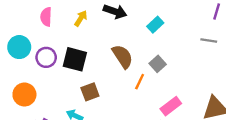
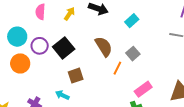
black square: (75, 59) -> (64, 48), turned 35
orange circle: (24, 95) -> (20, 63), moved

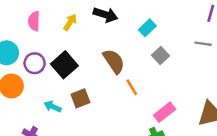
gray square: (133, 54) -> (160, 55), moved
orange line: (117, 68) -> (132, 87), turned -56
cyan arrow: (62, 95) -> (53, 107), moved

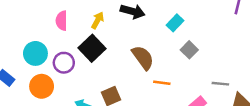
gray line: (203, 44) -> (220, 84), moved
black square: (64, 65) -> (92, 48), moved
orange line: (132, 87) -> (162, 83), turned -49

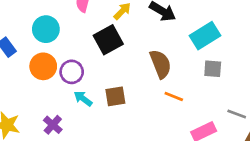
cyan rectangle: (175, 23) -> (205, 36), size x1.5
gray square: (189, 50) -> (213, 69), turned 35
purple circle: (64, 63) -> (72, 72), moved

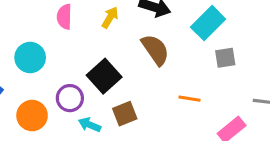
black square: (108, 40) -> (104, 76), moved
brown semicircle: (160, 64) -> (155, 50), moved
orange circle: (43, 66) -> (32, 116), moved

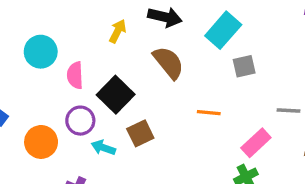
pink semicircle: (64, 17) -> (75, 75), moved
cyan circle: (30, 57) -> (41, 52), moved

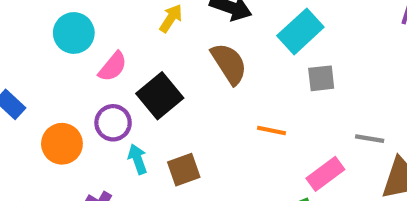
pink semicircle: (75, 75) -> (113, 67), turned -144
brown square: (140, 133) -> (184, 170), moved
cyan arrow: (103, 148) -> (138, 159), turned 45

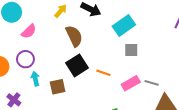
brown semicircle: (229, 64) -> (74, 36), moved
black square: (160, 96) -> (77, 65), moved
pink rectangle: (325, 174) -> (131, 83), moved

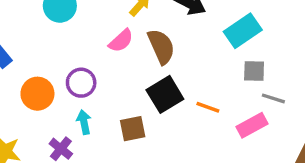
pink semicircle: (29, 31) -> (121, 41), moved
cyan arrow: (35, 79) -> (84, 122), moved
gray line: (152, 83) -> (273, 98), moved

